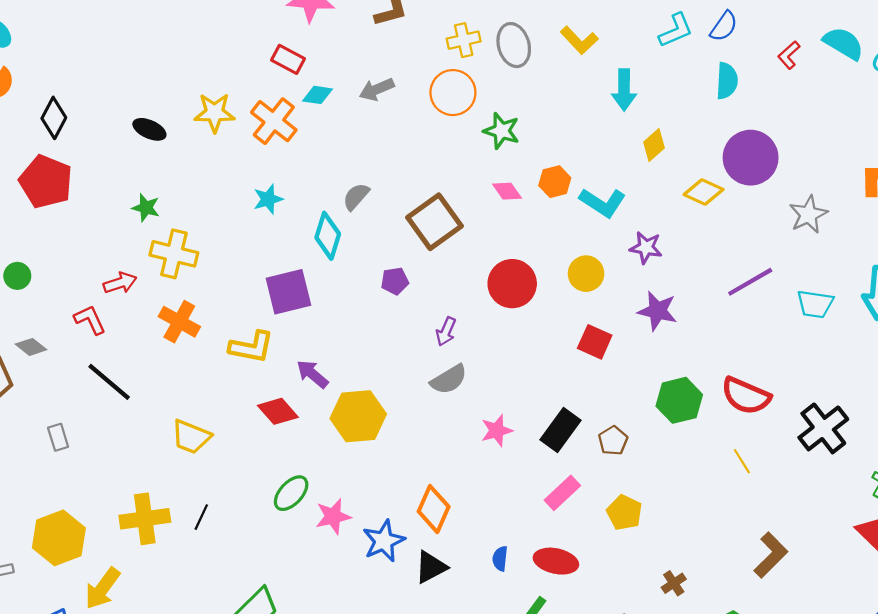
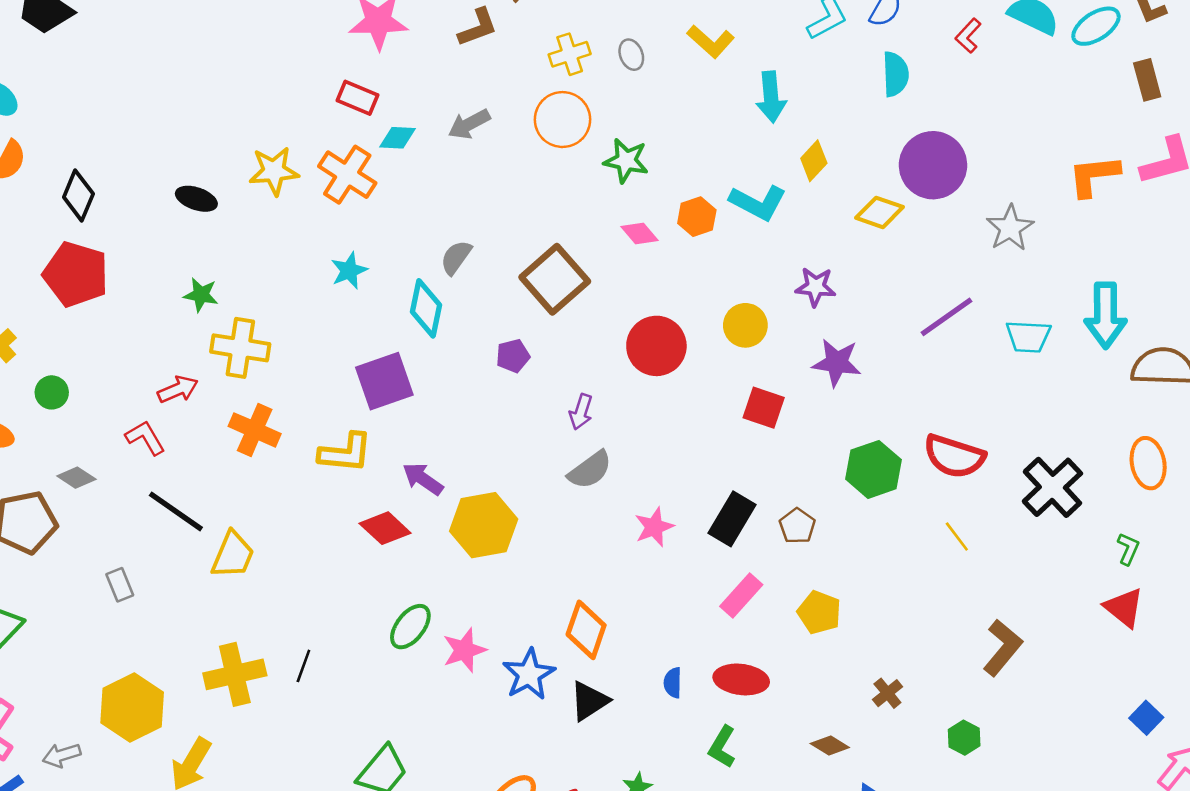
gray ellipse: (514, 45) -> (631, 55), size x0.6
cyan L-shape: (603, 202) -> (758, 203), moved
yellow trapezoid: (191, 437) -> (233, 555), moved, turned -84

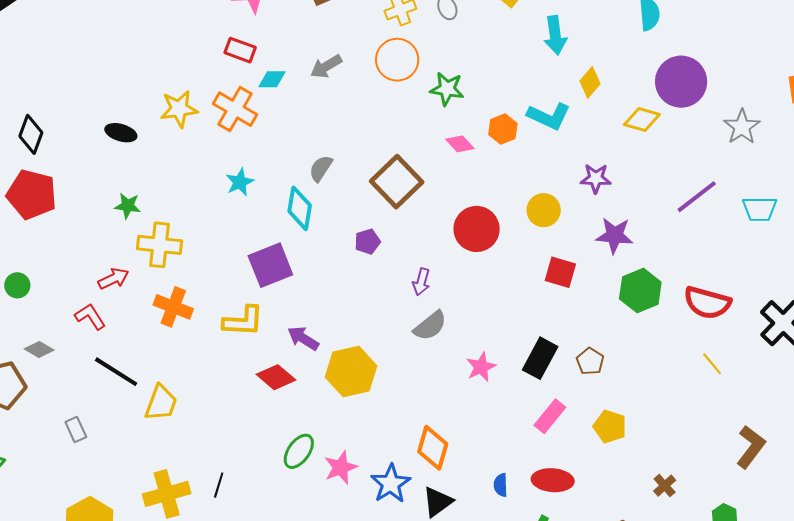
green hexagon: (874, 469) -> (640, 291), moved

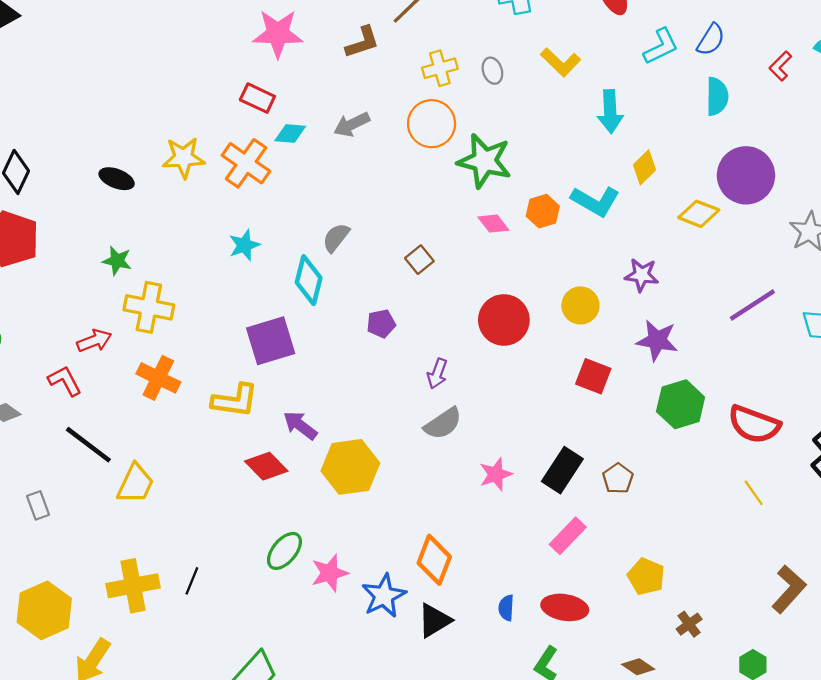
green star: (447, 89) -> (484, 161), size x1.4
brown square: (397, 182) -> (419, 260), size x0.5
yellow pentagon: (610, 426) -> (646, 576), moved

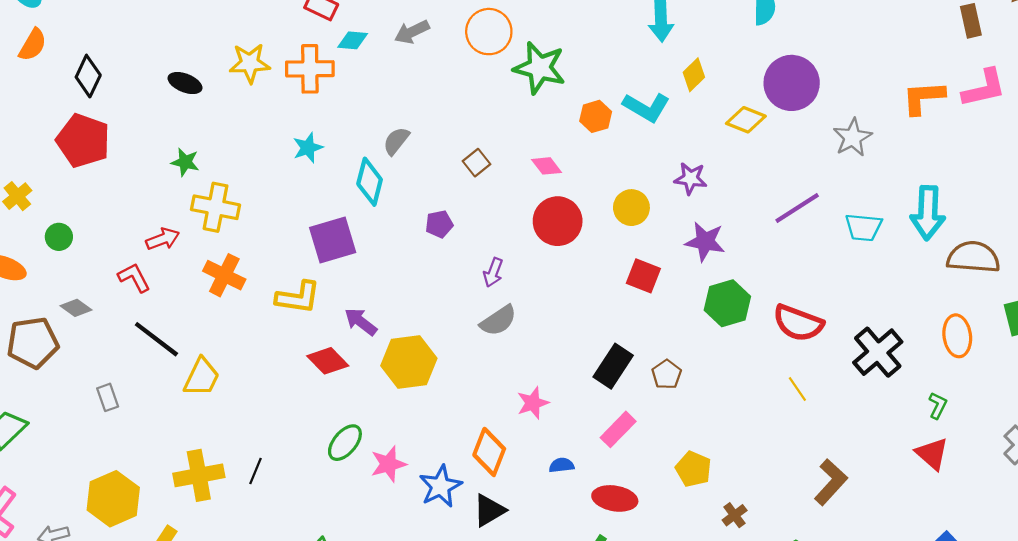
orange cross: (246, 163) -> (310, 69), turned -36
pink diamond: (493, 224) -> (547, 166), moved
pink star: (496, 474) -> (533, 403), moved
blue semicircle: (506, 608) -> (562, 465), moved, turned 80

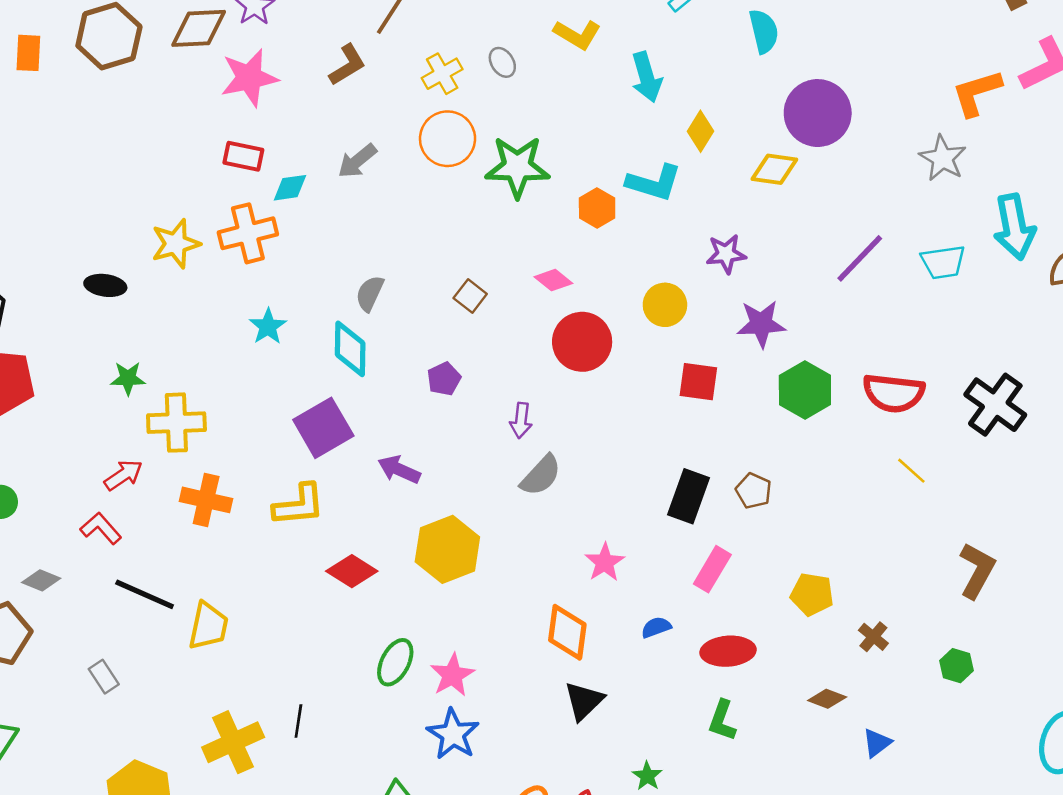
gray star: (853, 137) -> (943, 158), moved
purple arrow: (361, 322) -> (399, 470), moved
blue star: (440, 486) -> (453, 734), moved

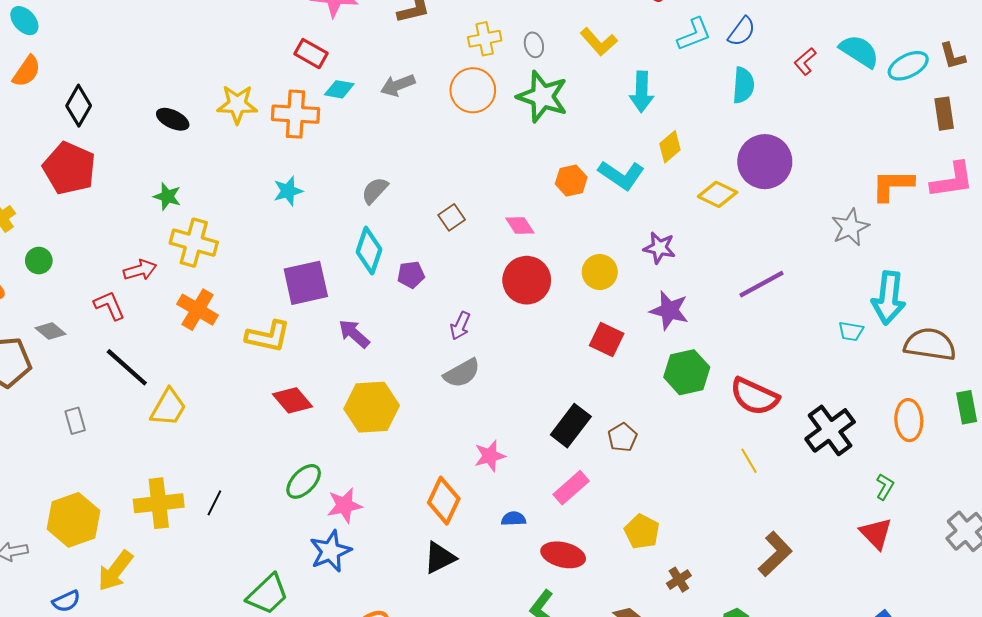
green star: (517, 167) -> (542, 97), moved
cyan trapezoid: (943, 262) -> (851, 331), moved, size x0.7
cyan diamond: (350, 349) -> (369, 251), moved

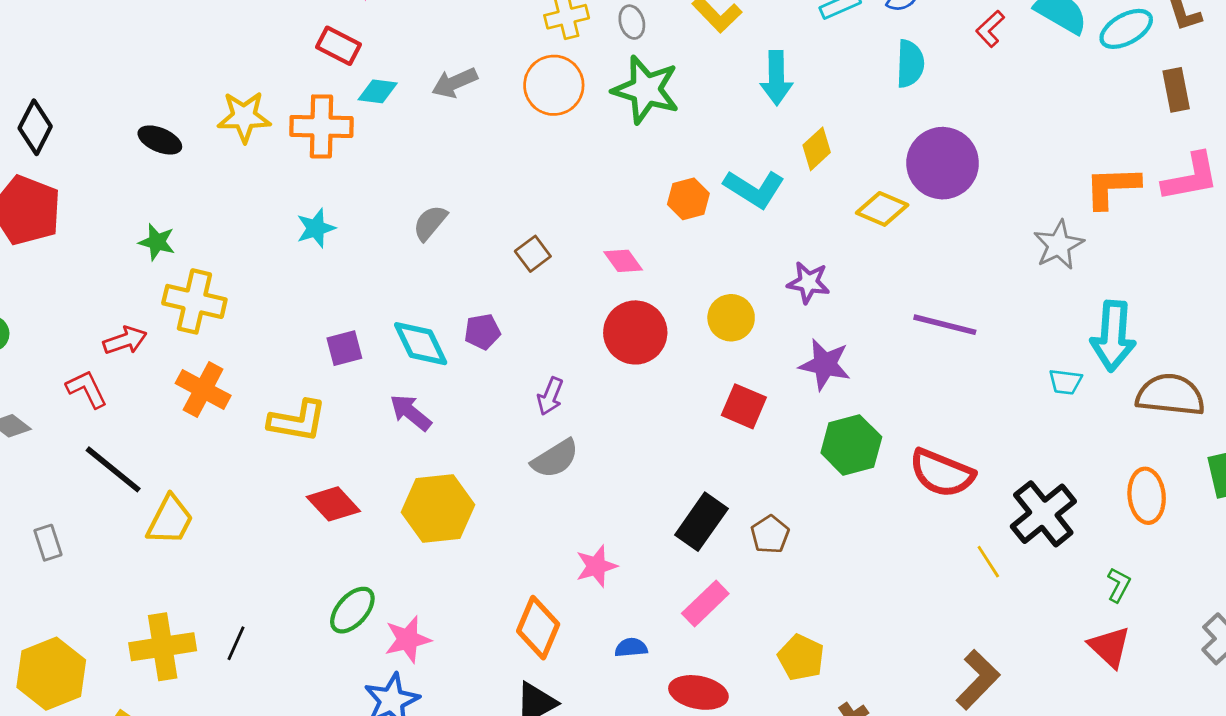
cyan diamond: (369, 251) -> (421, 344), moved, turned -42
purple square: (306, 283) -> (344, 348), size x0.6
purple line: (761, 284) -> (945, 325), turned 45
yellow line: (749, 461) -> (988, 562), moved

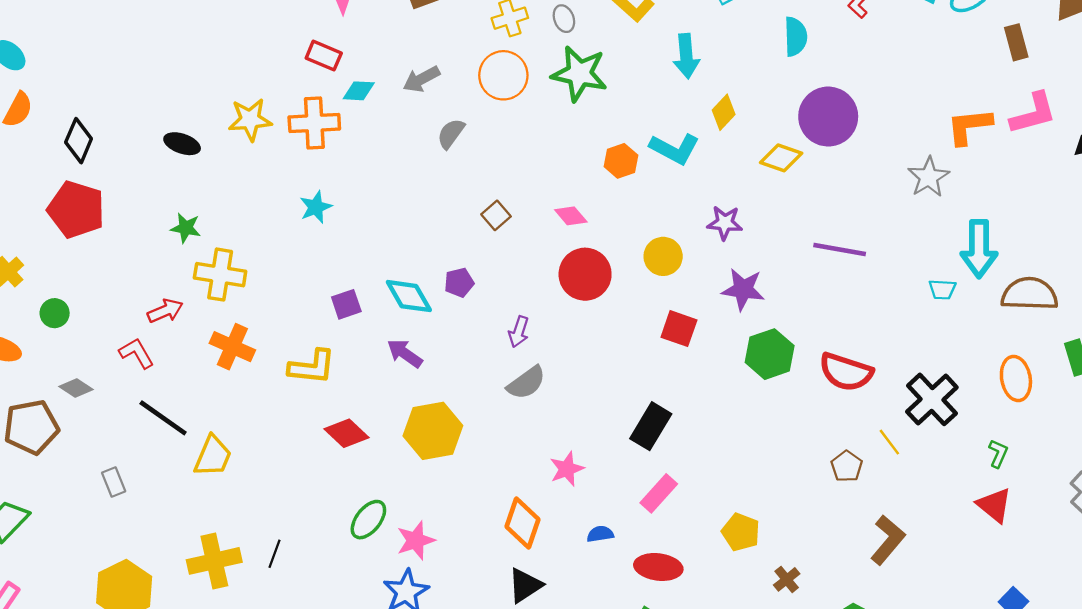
gray semicircle: (430, 223) -> (451, 134), moved
brown pentagon: (770, 534) -> (847, 466), moved

